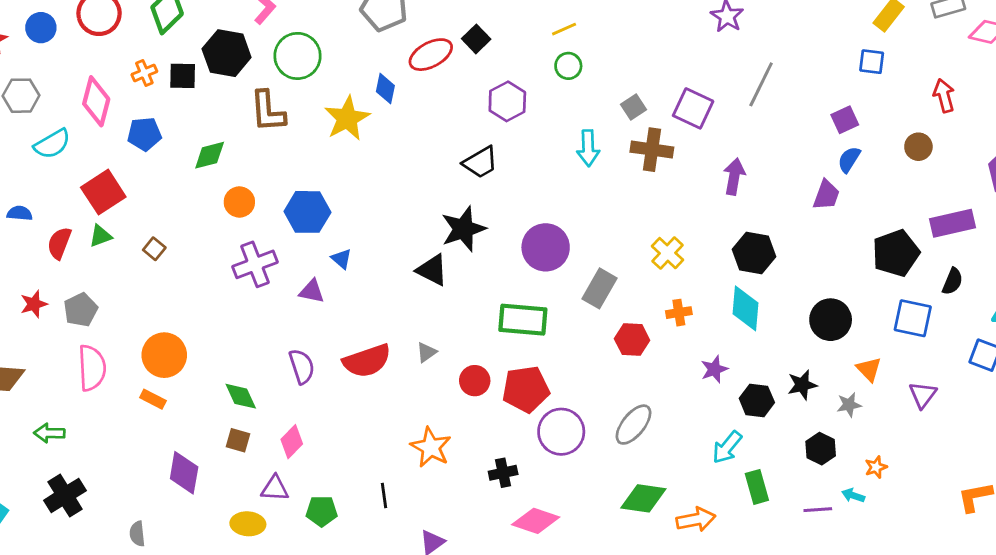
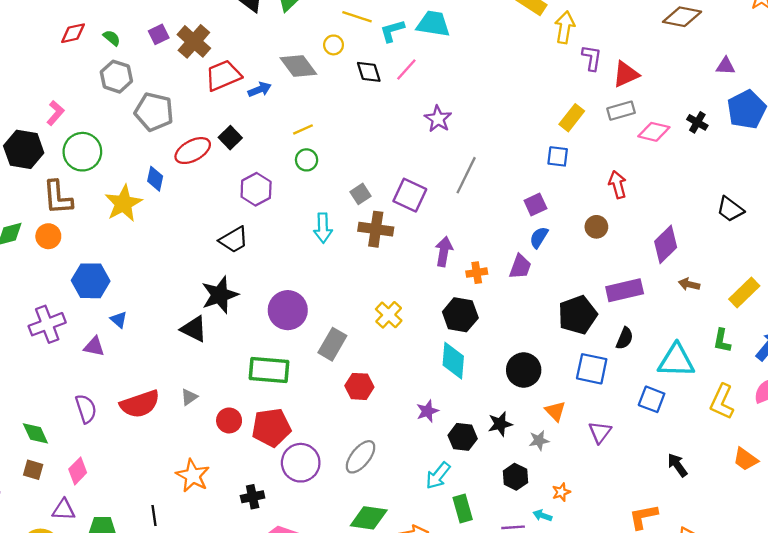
orange circle: (239, 202) -> (48, 236), moved
orange cross: (679, 313) -> (477, 273), moved

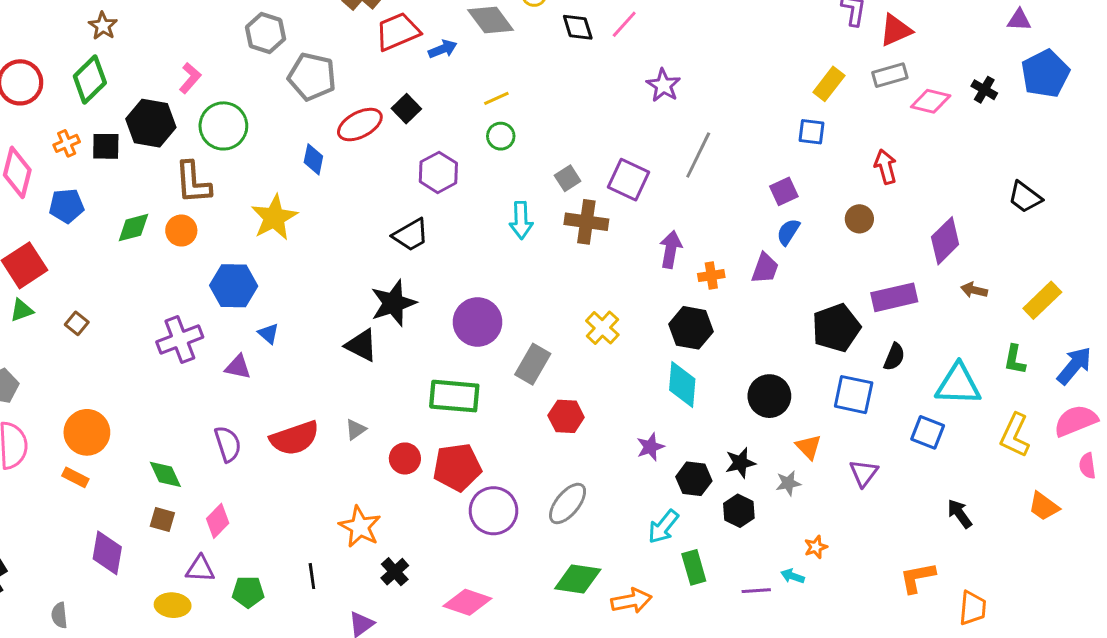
yellow star: (123, 203) -> (274, 217), moved
black hexagon: (515, 477) -> (739, 511), moved
black cross: (253, 497) -> (395, 572), moved, turned -30

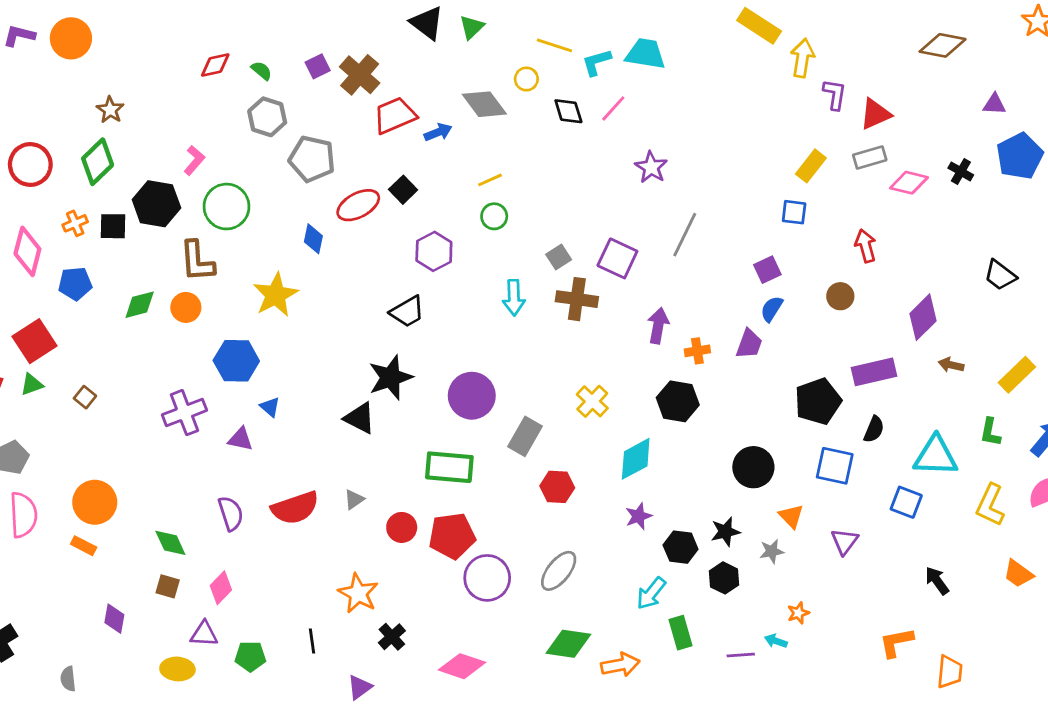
cyan diamond: (682, 384) -> (636, 459), moved, turned 57
purple diamond: (107, 553) -> (114, 619), size x0.7

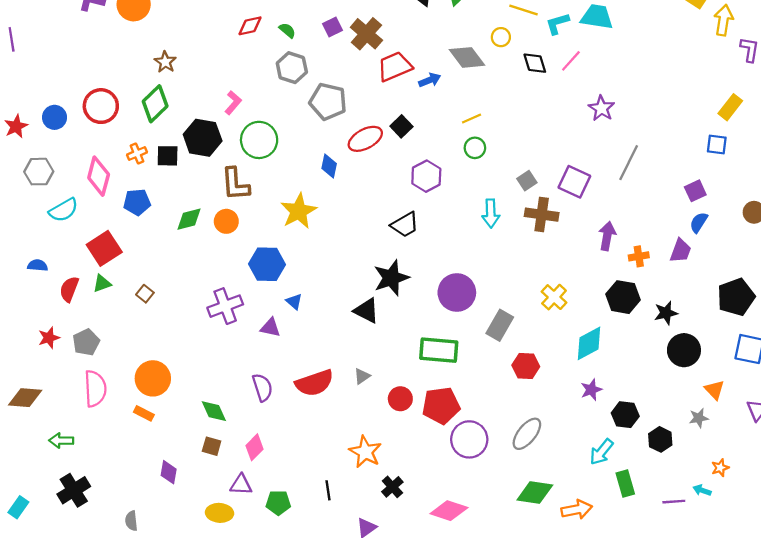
black star: (725, 532) -> (666, 313), moved

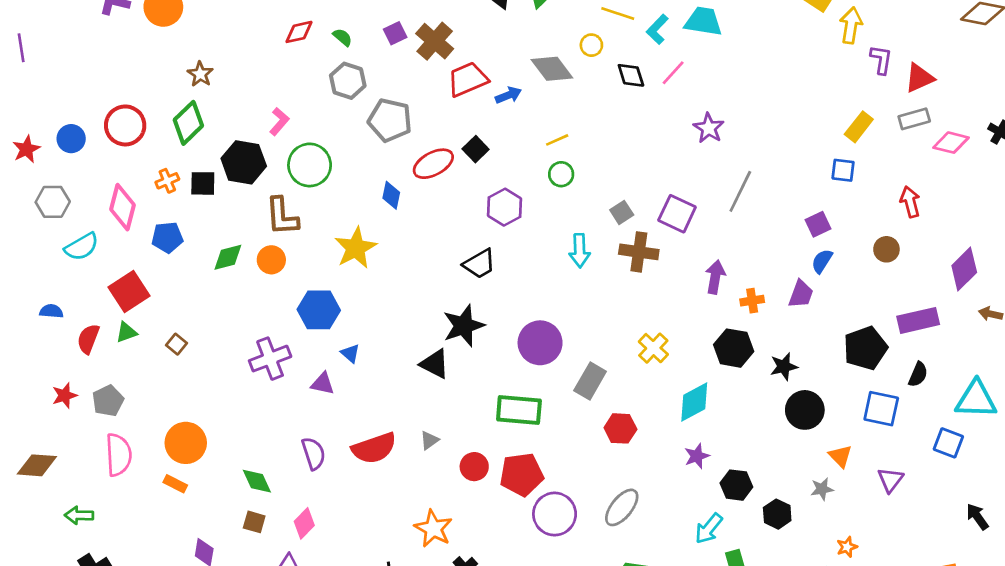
cyan L-shape: (557, 24) -> (657, 29), turned -30

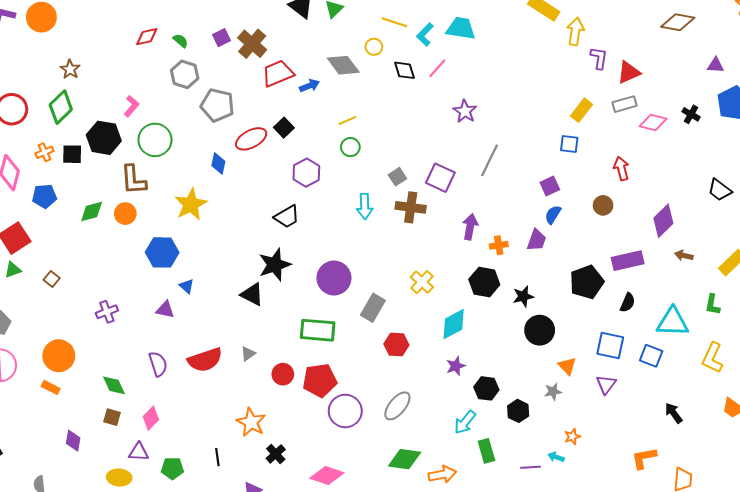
purple cross: (270, 359) -> (107, 312), moved, size x0.7
blue square: (881, 409) -> (610, 346), moved

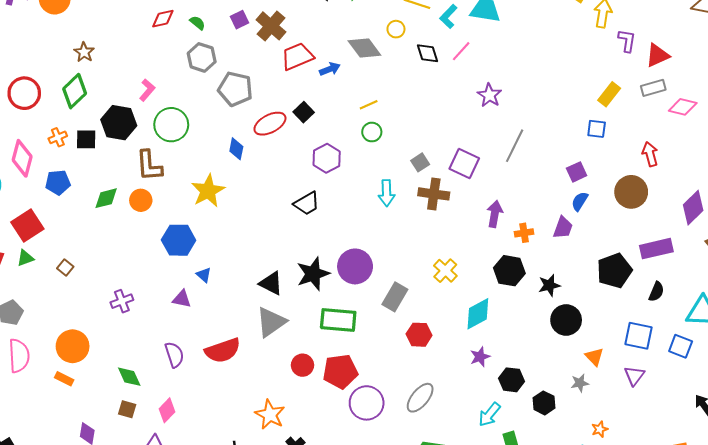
brown circle: (603, 205) -> (631, 192), size x1.6
black star: (275, 265) -> (313, 274), moved
gray triangle: (248, 354) -> (271, 322), moved, size x2.0

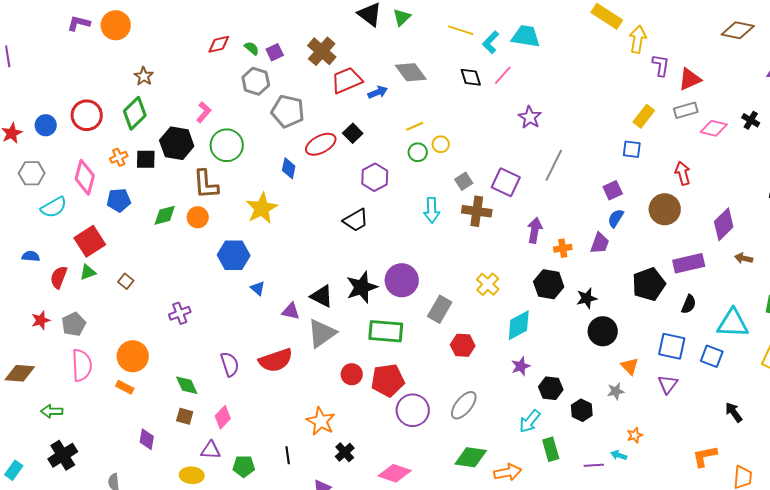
purple square: (239, 20) -> (275, 52), moved
yellow circle: (396, 29) -> (441, 144), moved
purple triangle: (182, 299) -> (291, 311), moved

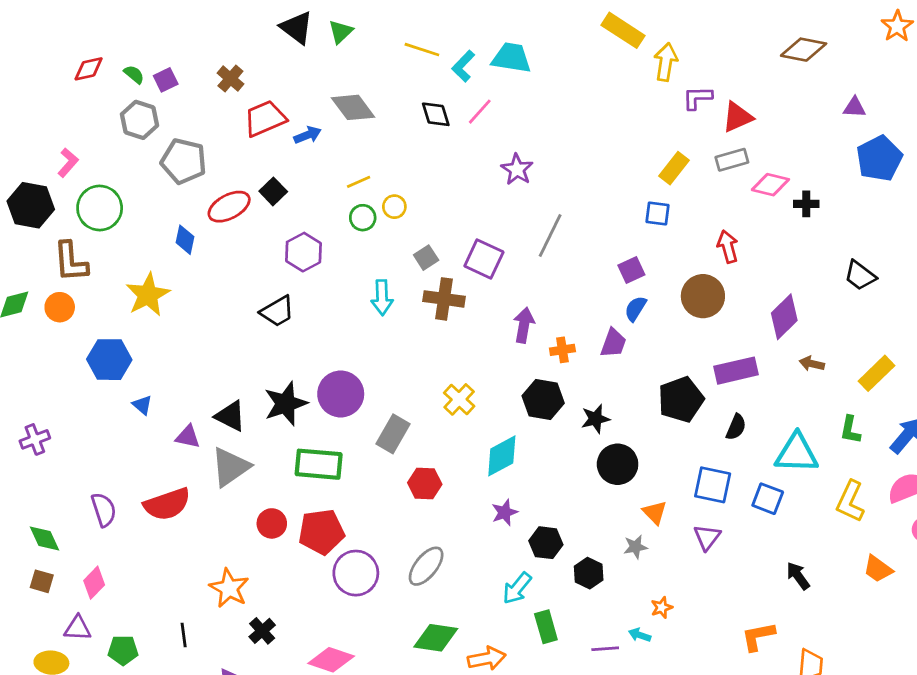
brown cross: (322, 51) -> (230, 79), size x0.7
purple L-shape: (661, 65) -> (697, 98), turned -100
black cross: (751, 120) -> (806, 204), moved, turned -30

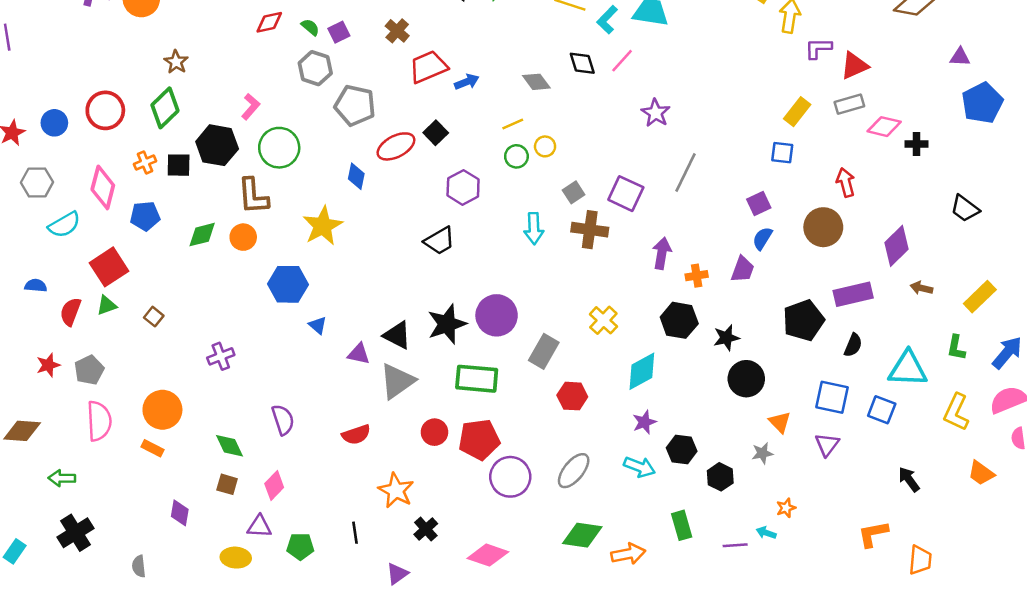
gray diamond: (353, 107) -> (536, 82), moved, size x0.7
red semicircle: (167, 504) -> (356, 435), moved, size x0.7
cyan arrow: (517, 588) -> (639, 467), moved, turned -108

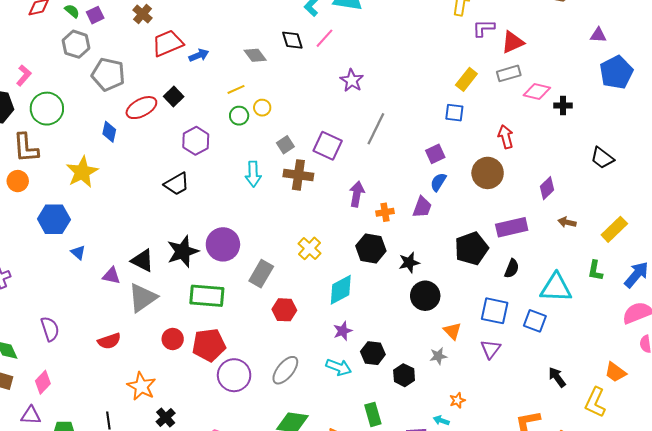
purple diamond: (897, 246) -> (547, 188), size x0.7
yellow L-shape: (956, 412) -> (595, 402), moved

